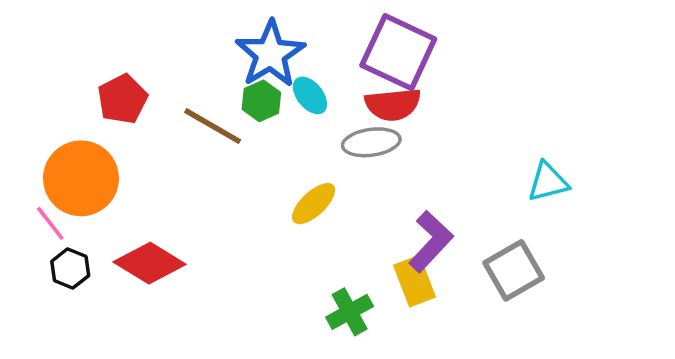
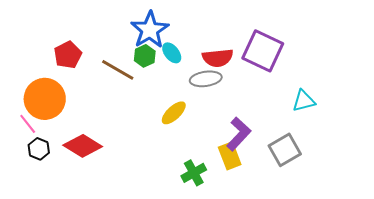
purple square: (398, 52) -> (263, 51), moved

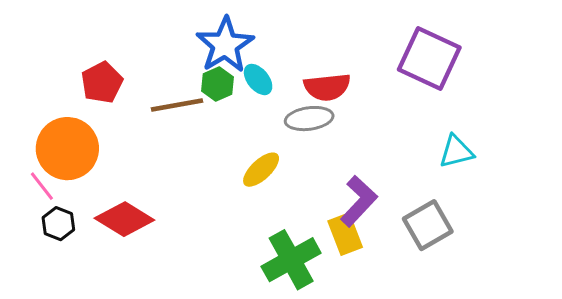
purple square: (263, 51) -> (429, 58), moved
brown line: (118, 70) -> (177, 105), turned -40
green cross: (194, 173) -> (291, 260), size x1.5

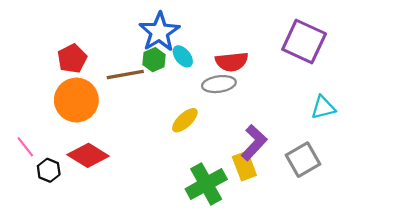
orange circle: (67, 149) -> (76, 100), moved
pink line: (42, 186) -> (25, 147), moved
black hexagon: (58, 224) -> (49, 170), moved

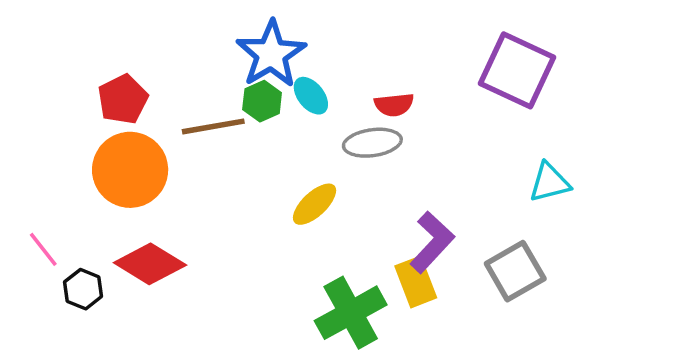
red semicircle: (232, 62) -> (394, 105), size x0.7

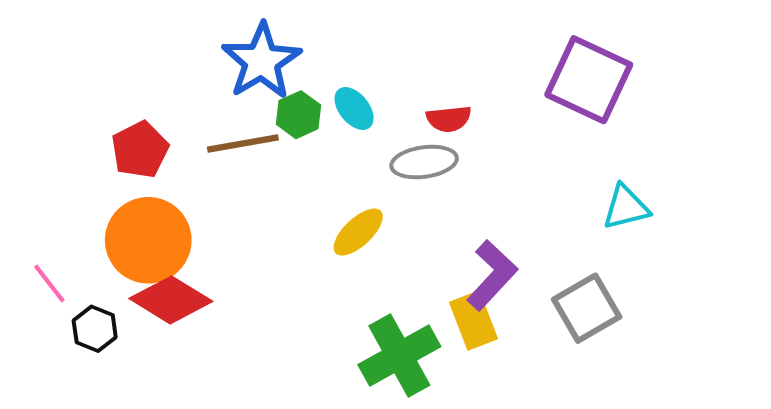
blue star: (271, 54) -> (261, 61), moved
red pentagon: (123, 99) -> (140, 150), moved
orange circle: (130, 170) -> (148, 240), moved

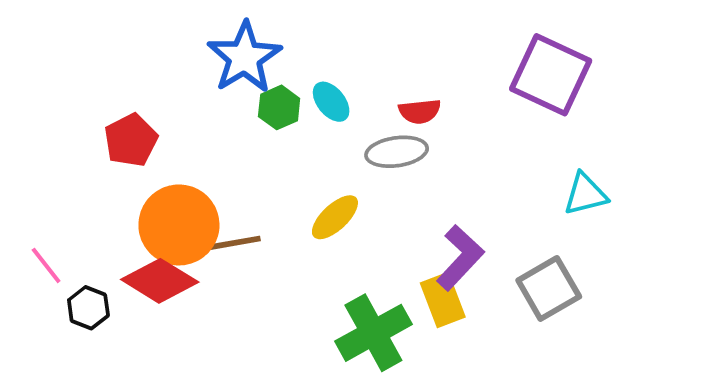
brown line: (243, 144) -> (227, 244), moved
orange circle: (148, 240) -> (179, 225), moved

